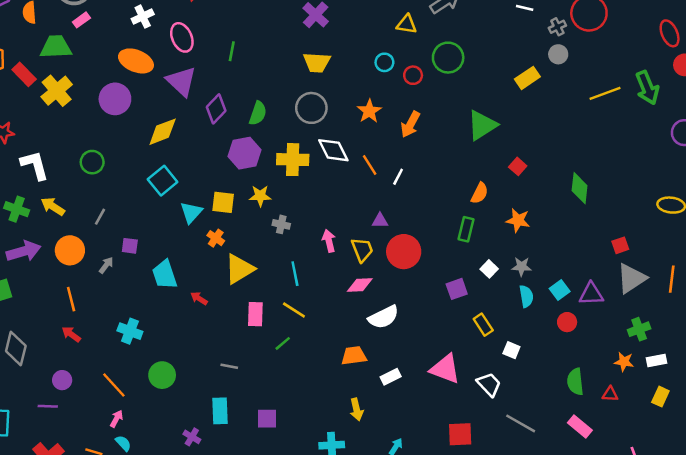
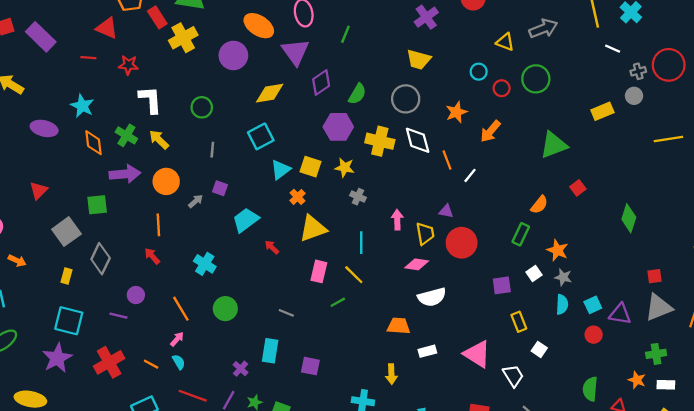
gray line: (100, 217) -> (212, 150), moved, turned -35
orange star: (518, 220) -> (557, 250), moved
cyan trapezoid: (165, 275) -> (246, 220), turned 60

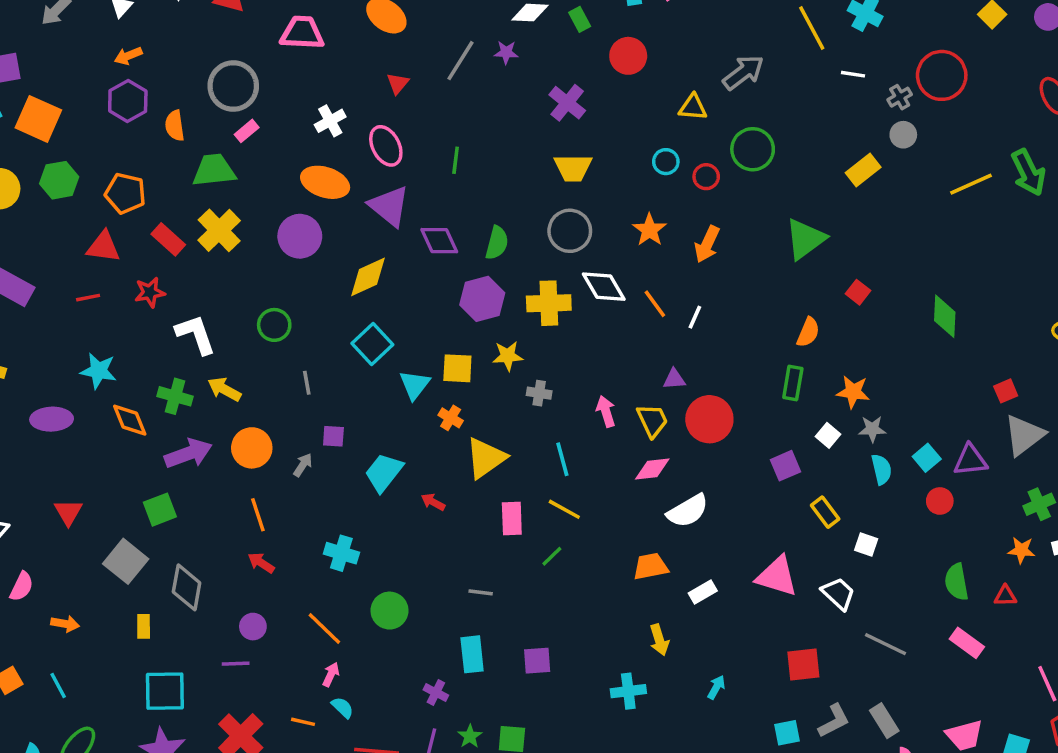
red rectangle: (157, 17) -> (168, 239), moved
purple diamond: (321, 83) -> (439, 241), turned -65

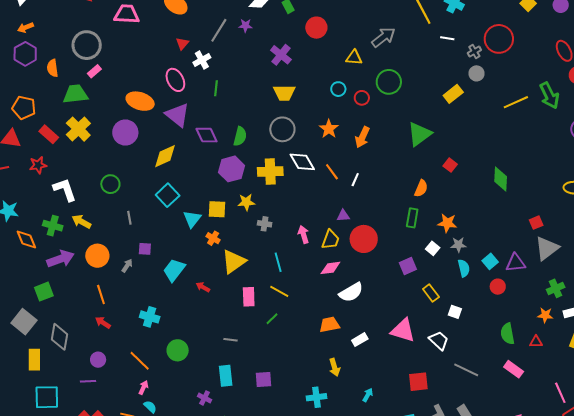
white cross: (330, 121) -> (202, 60), moved
yellow trapezoid: (652, 420) -> (330, 240), turned 45
yellow rectangle: (144, 626) -> (34, 360), size x1.5

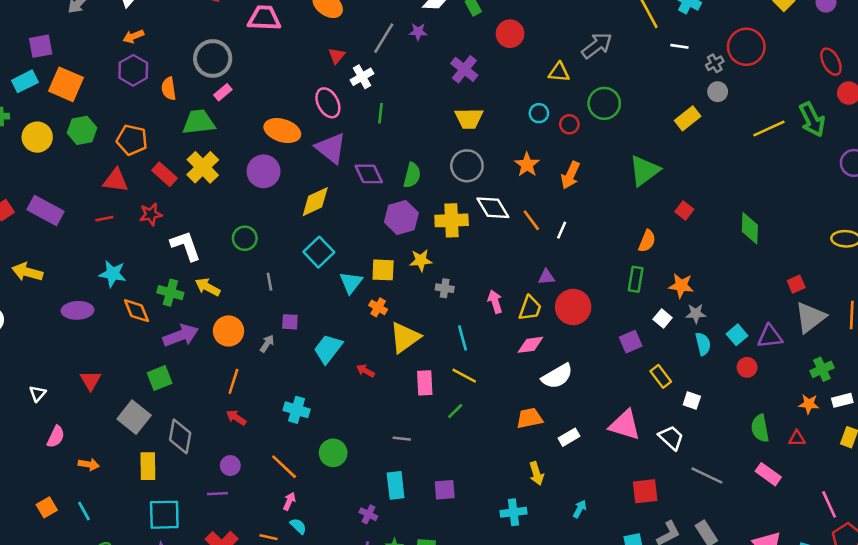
orange line: (101, 295) -> (233, 381), turned 36

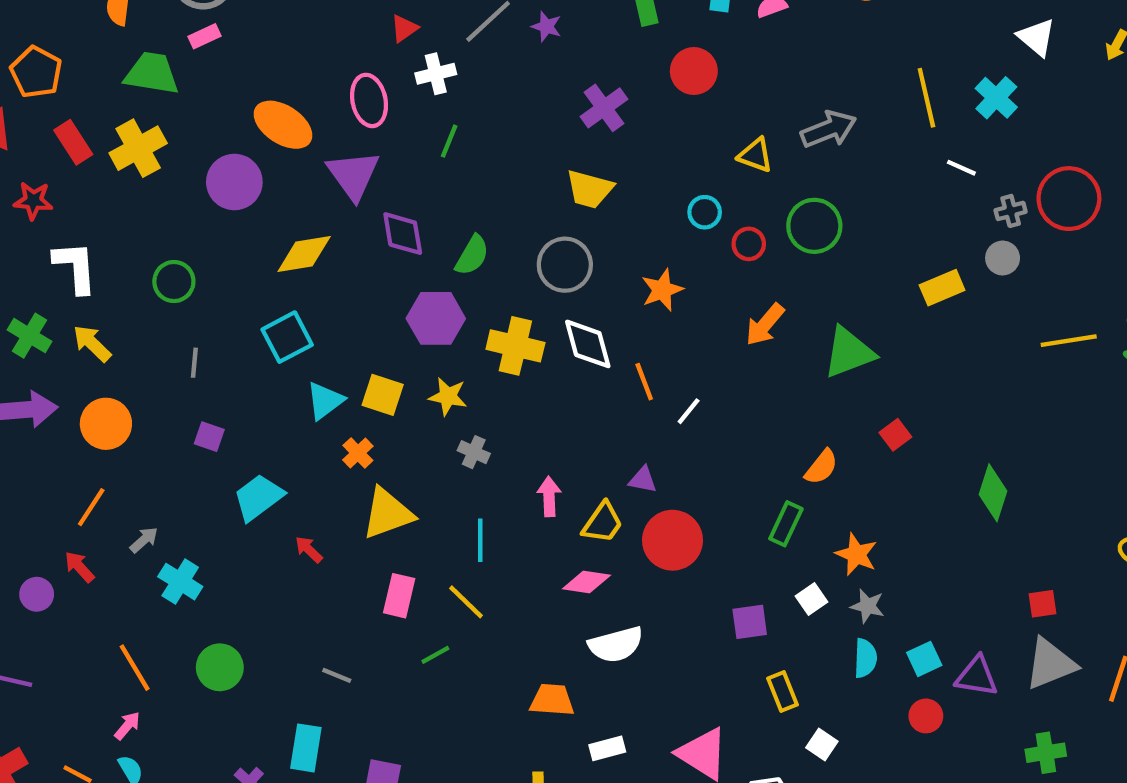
orange arrow: (570, 175) -> (765, 325), moved
gray arrow: (267, 344) -> (144, 540), moved
purple circle: (230, 466) -> (37, 594), moved

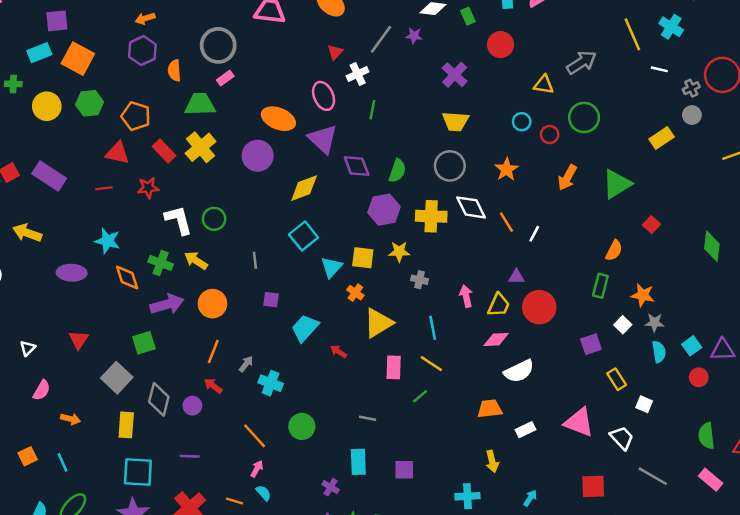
green circle: (174, 282) -> (214, 219), moved

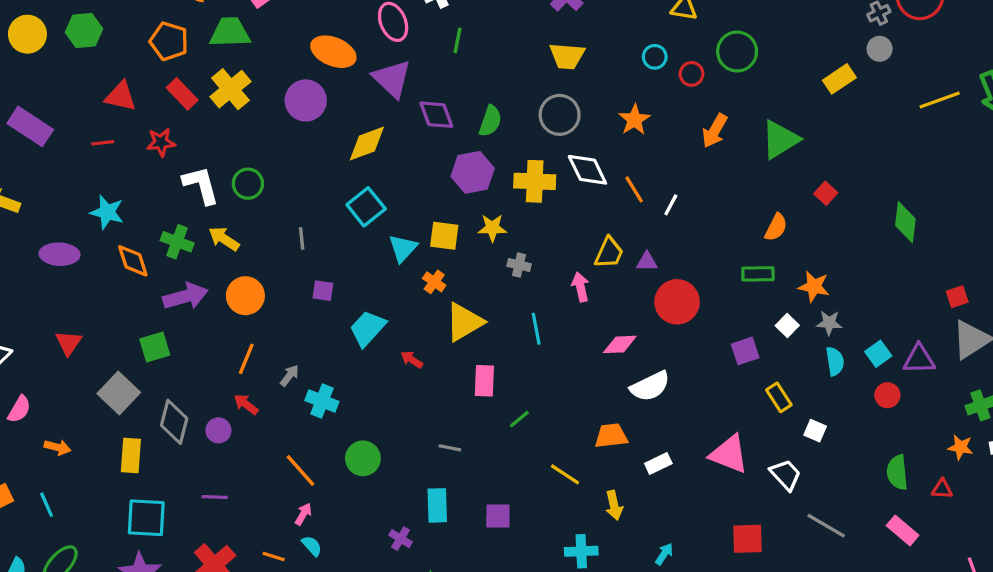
orange pentagon: (136, 116) -> (169, 41), moved
green rectangle: (600, 286) -> (758, 274), turned 75
yellow trapezoid: (499, 305) -> (609, 253), moved
yellow line: (431, 364) -> (565, 474), moved

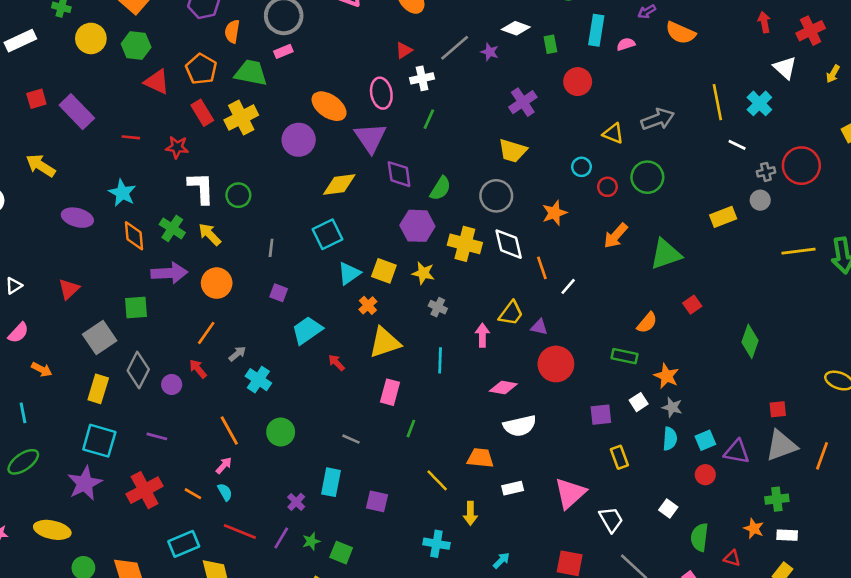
red triangle: (121, 96) -> (157, 82), moved
green line: (519, 419) -> (411, 429), turned -42
white square: (815, 431) -> (668, 509), moved
pink triangle: (729, 454) -> (570, 493), turned 44

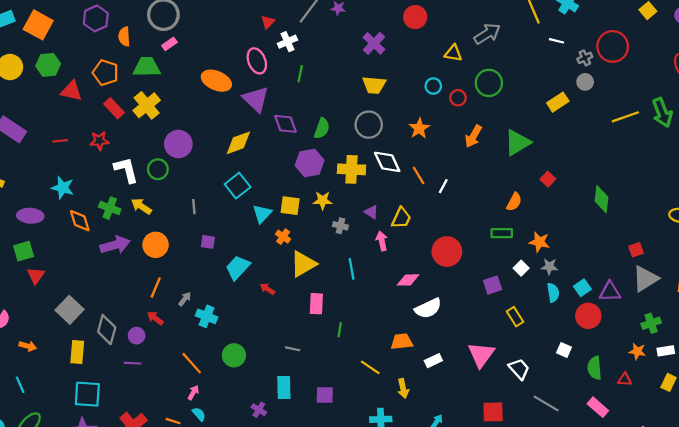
purple circle: (299, 140) -> (178, 144), moved
green square: (136, 307) -> (24, 251), moved
purple triangle: (539, 327) -> (371, 212), moved, turned 32
purple line: (157, 436) -> (133, 363), moved
red circle: (705, 475) -> (588, 316), size x1.5

